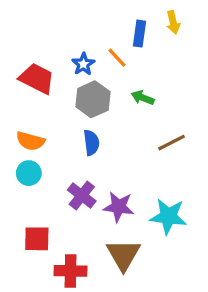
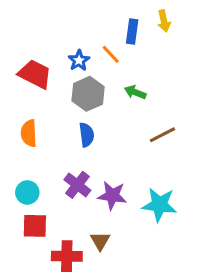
orange semicircle: (30, 141) -> (29, 133), turned 72
cyan circle: (29, 173) -> (27, 192), moved
brown triangle: (123, 255) -> (100, 241), moved, size x0.6

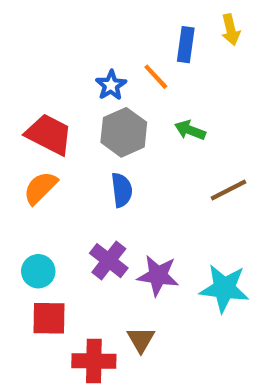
red trapezoid: (35, 74) -> (49, 134), moved
orange semicircle: (29, 133) -> (40, 188), turned 48

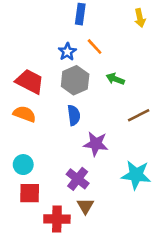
blue rectangle: (186, 45) -> (80, 14), moved
orange semicircle: (40, 188) -> (24, 114), turned 65
purple cross: (109, 261) -> (78, 179), moved
purple star: (158, 275) -> (96, 144), moved

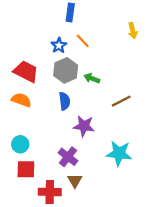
yellow arrow: (140, 18) -> (133, 31), moved
green arrow: (115, 79) -> (92, 78), moved

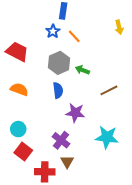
blue star: (59, 45) -> (53, 31), moved
red trapezoid: (26, 72) -> (17, 52), moved
red square: (26, 169) -> (23, 151), turned 36

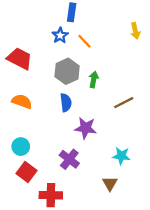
green arrow: (82, 70) -> (94, 79), turned 80
cyan star: (107, 137) -> (121, 156), size x0.7
brown triangle: (67, 162) -> (110, 184), moved

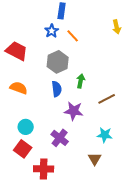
green arrow: (94, 79) -> (81, 81), moved
brown line: (124, 103) -> (107, 99), moved
cyan circle: (21, 147) -> (26, 127), moved

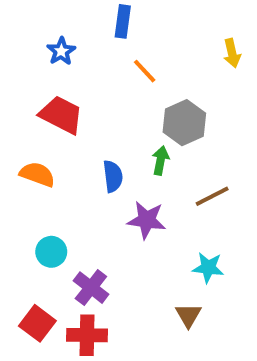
blue star: (52, 31) -> (61, 51), moved
red trapezoid: (17, 51) -> (61, 115), moved
gray hexagon: (58, 62) -> (184, 123), moved
purple cross: (60, 138) -> (91, 288), moved
red square: (23, 149) -> (37, 323), moved

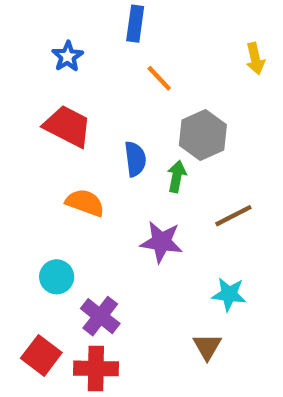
orange semicircle: (37, 174) -> (85, 203), moved
blue semicircle: (113, 176) -> (135, 159), moved

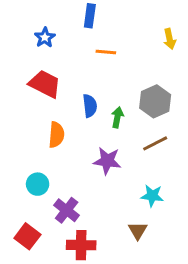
orange line: (159, 78) -> (106, 52), turned -42
gray hexagon: (203, 135) -> (155, 101), moved
orange semicircle: (85, 203) -> (56, 135), turned 75
red cross: (96, 368) -> (81, 245), moved

